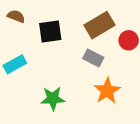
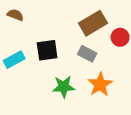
black square: (50, 31) -> (47, 50), moved
green star: (53, 98) -> (64, 87), moved

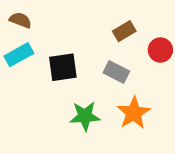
brown rectangle: (93, 23) -> (124, 31), size x0.6
cyan rectangle: (14, 60) -> (19, 55), moved

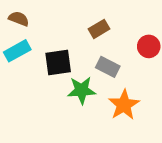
brown rectangle: (124, 31) -> (99, 29), moved
green star: (85, 116) -> (82, 90), moved

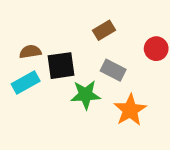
brown semicircle: (19, 19) -> (30, 52), moved, turned -30
cyan rectangle: (17, 51) -> (26, 82), moved

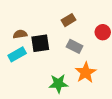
green star: (86, 95) -> (58, 84), moved

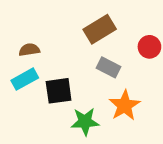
brown rectangle: (68, 20) -> (100, 29), size x1.5
black square: (40, 43) -> (59, 91), moved

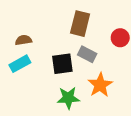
brown rectangle: (100, 29) -> (80, 24), turned -45
black square: (59, 91) -> (62, 64), moved

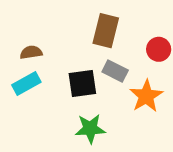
orange star: (100, 85) -> (146, 96), moved

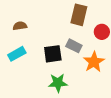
brown rectangle: (106, 31) -> (79, 15), moved
brown semicircle: (31, 52) -> (20, 26), moved

